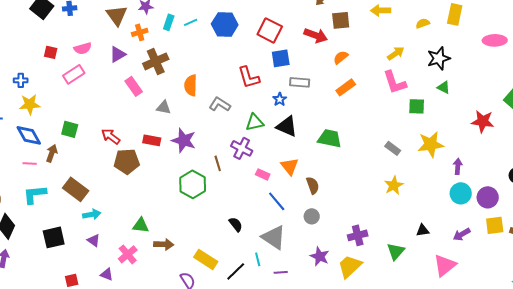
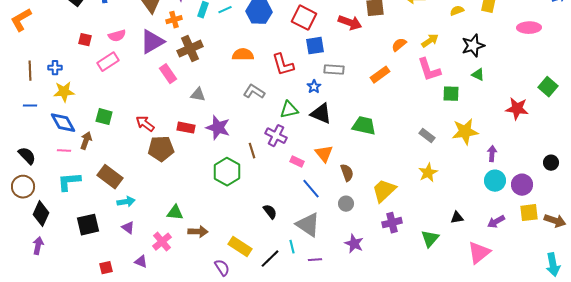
purple triangle: (118, 54) -> (152, 42), size x1.5
orange semicircle: (341, 57) -> (399, 45), moved
orange semicircle: (191, 85) -> (243, 55), moved, turned 90
yellow trapezoid: (350, 266) -> (384, 191), moved

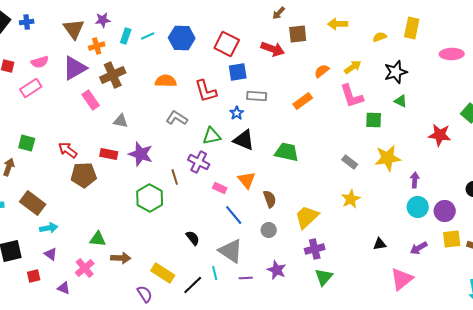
green triangle: (430, 239) -> (324, 277), moved
purple line: (315, 260) -> (246, 278), moved
red square: (106, 268) -> (34, 276), moved

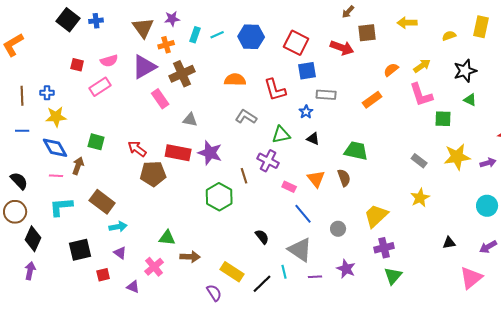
black triangle: (244, 140) -> (313, 139), size x0.6
red rectangle: (109, 154) -> (178, 153), size x1.4
purple arrow: (415, 180) -> (488, 163), moved, turned 70
brown semicircle: (270, 199) -> (344, 178), moved

